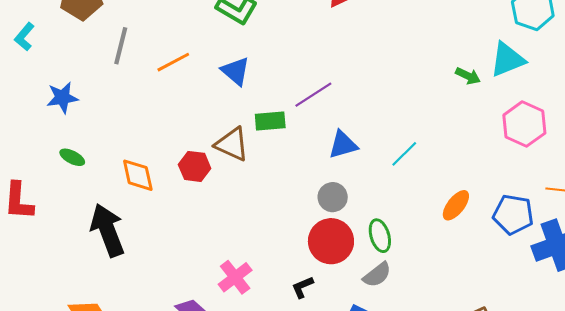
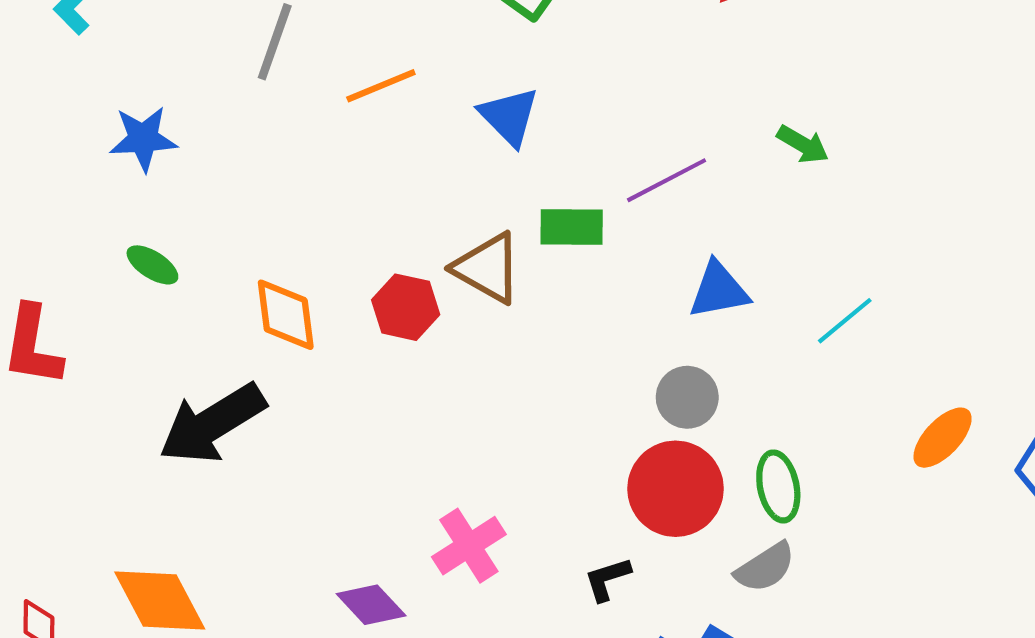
green arrow: (468, 76) -> (803, 144), moved
black arrow: (108, 230) -> (212, 424), turned -106

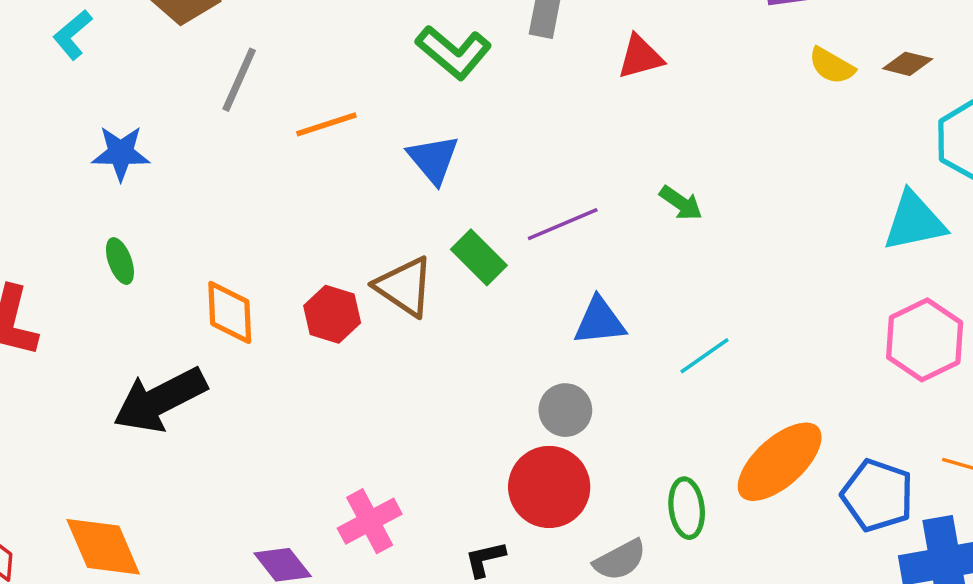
green rectangle: (572, 227) -> (479, 257), turned 40
green ellipse: (152, 265) -> (120, 261), turned 33
orange ellipse: (943, 438) -> (780, 462), size x1.6
green ellipse: (778, 486) -> (687, 508), moved

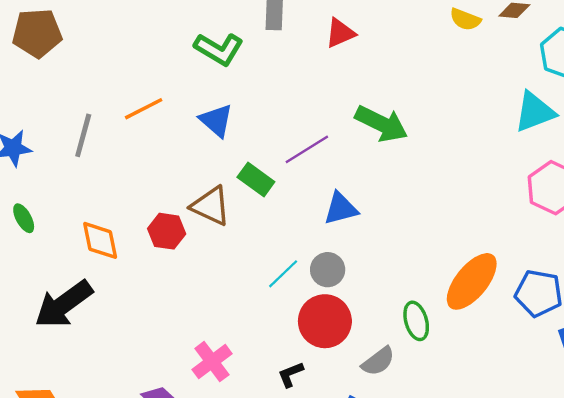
gray line: (239, 80) -> (83, 135), moved
green arrow: (681, 203) -> (381, 124), size x1.8
cyan line: (704, 356) -> (283, 274), moved

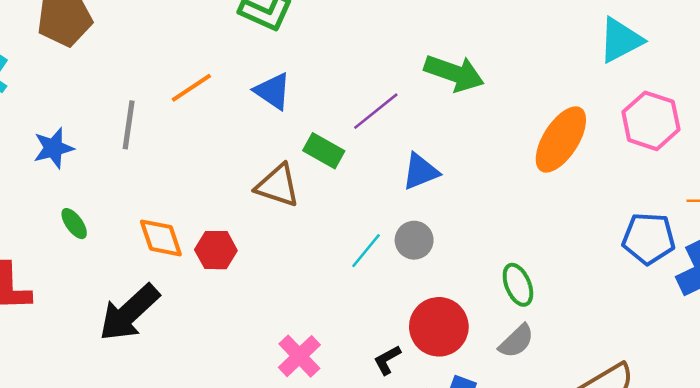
red hexagon: (167, 231) -> (216, 250), moved
orange ellipse: (472, 281) -> (561, 139), moved
red circle: (325, 321) -> (439, 327), moved
gray semicircle: (378, 361) -> (516, 341), moved

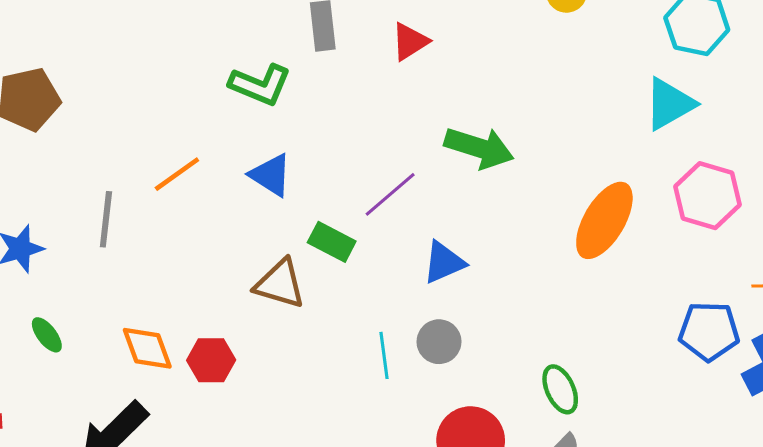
cyan line: (366, 251) -> (384, 355), turned -45

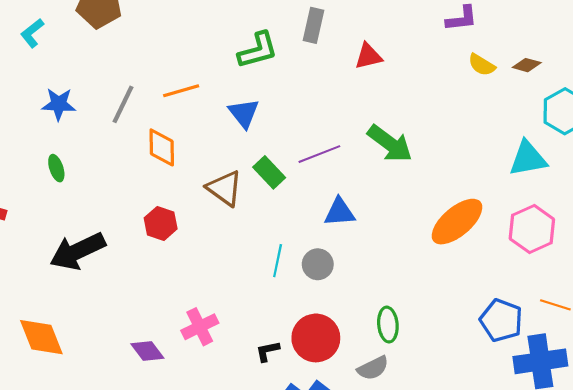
green L-shape: (260, 85) -> (258, 50), turned -57
orange diamond: (147, 348) -> (162, 147), moved

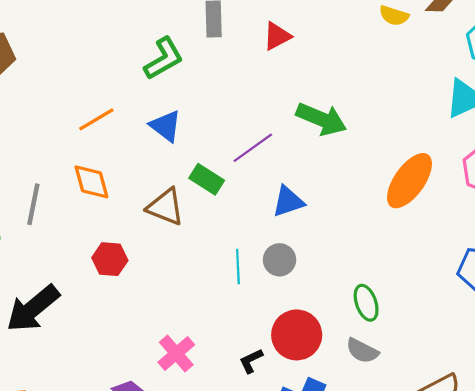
gray line: (123, 104) -> (33, 204), moved
gray semicircle: (373, 368) -> (362, 351), turned 68

